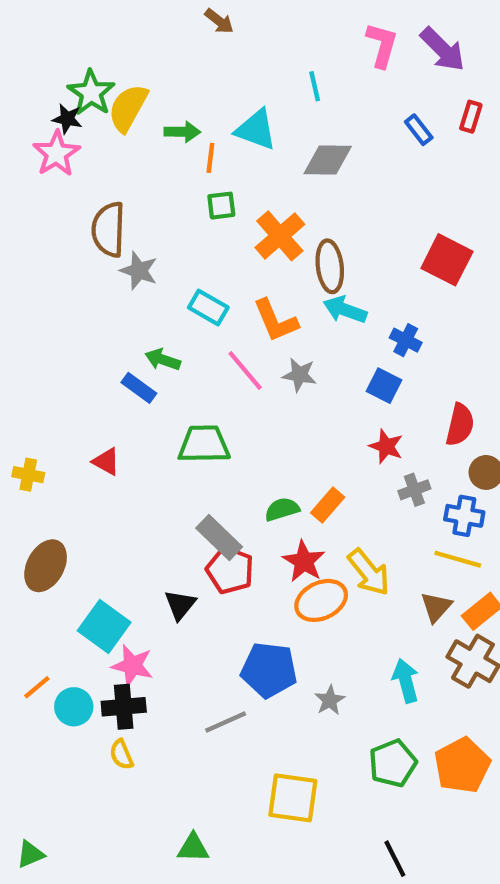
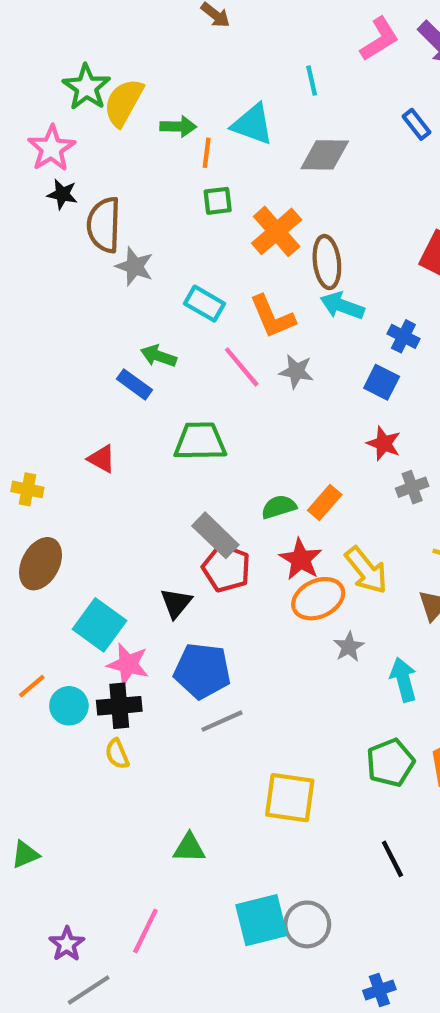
pink L-shape: (382, 45) -> (379, 39), turned 42
black star: (67, 119) -> (62, 194), moved
yellow cross: (28, 475) -> (27, 489), moved
blue pentagon: (269, 670) -> (202, 671), moved
gray star: (330, 700) -> (349, 647), moved

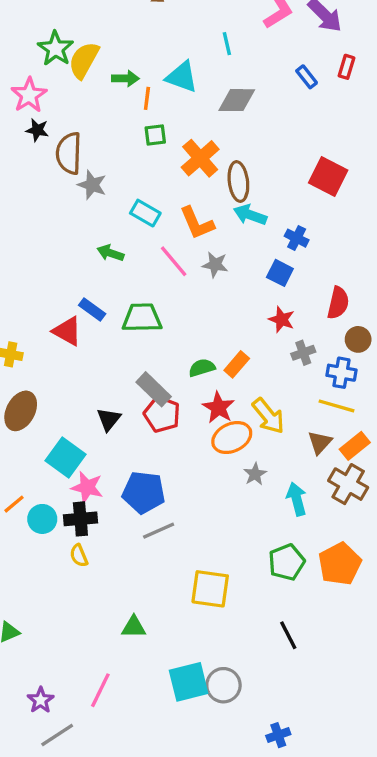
blue rectangle: (135, 384) -> (92, 310), moved
red triangle: (102, 459) -> (67, 331), size x1.4
black triangle: (176, 603) -> (109, 419), moved

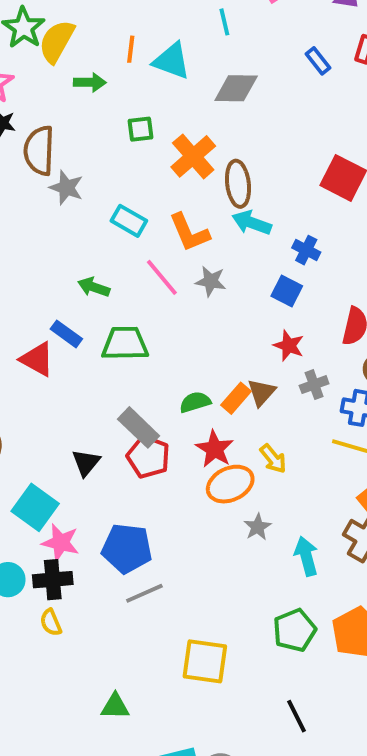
green arrow: (125, 78) -> (90, 82), moved
orange line: (147, 98) -> (131, 49), moved
green arrow: (110, 253) -> (94, 287), moved
yellow arrow: (268, 416) -> (273, 459), size x0.7
brown triangle: (320, 442) -> (261, 392), moved

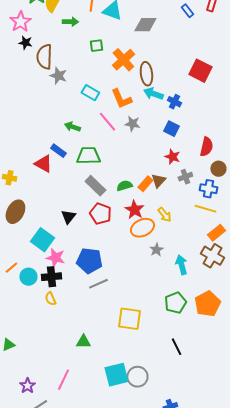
blue cross: (306, 250) -> (174, 102), moved
gray rectangle: (139, 427) -> (95, 186), moved

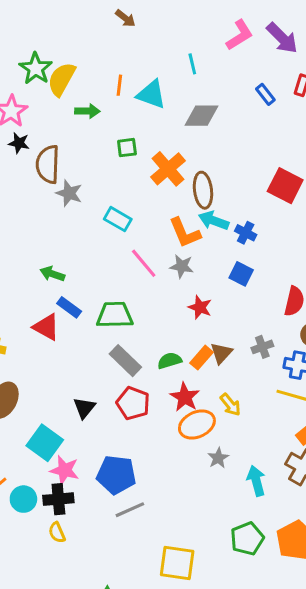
orange L-shape: (121, 99) -> (185, 233), moved
green arrow: (72, 127) -> (52, 274), moved
red star: (172, 157) -> (200, 307), moved

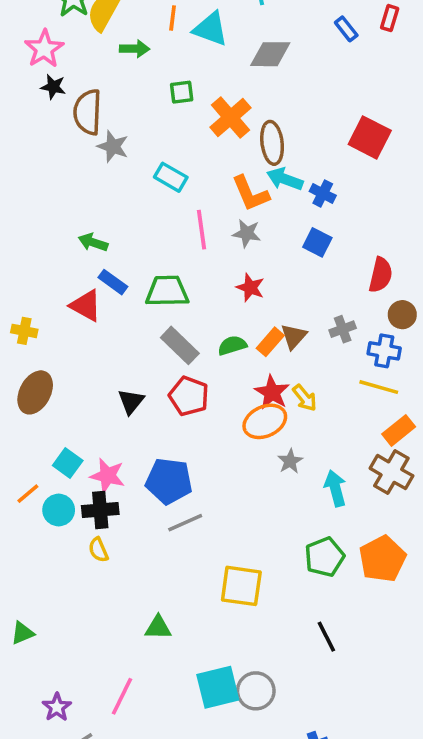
pink line: (144, 263) -> (202, 230), turned 32
red star: (200, 307) -> (250, 288), moved
red star: (185, 397) -> (272, 392), moved
cyan square: (45, 443) -> (68, 463), moved, size x0.7

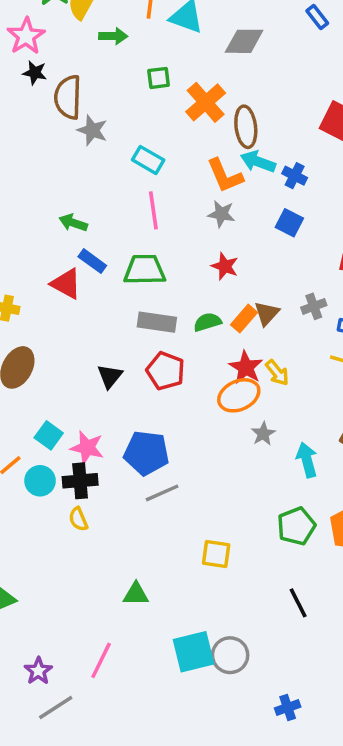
pink line: (202, 230) -> (153, 210), moved
gray rectangle: (180, 345) -> (157, 322), turned -36
yellow square: (241, 586) -> (216, 554), size x0.7

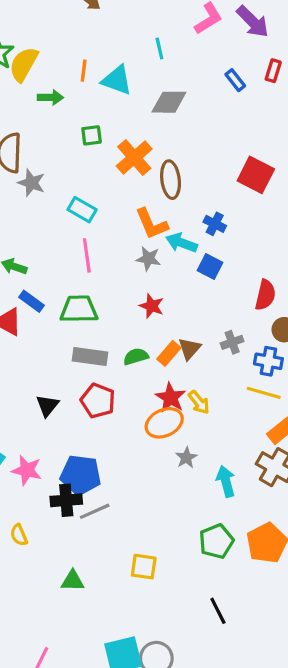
cyan arrow: (258, 162) -> (182, 243), moved
black cross: (80, 481) -> (66, 500), moved
green triangle: (136, 594) -> (73, 581), moved

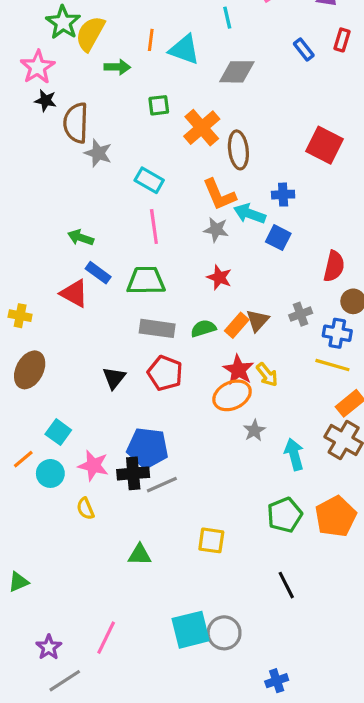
blue cross: (215, 224) -> (283, 195), turned -30
pink star: (27, 470) -> (93, 466), moved

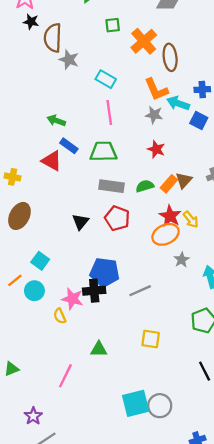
pink star: (93, 466) -> (72, 299), moved
gray line: (162, 485) -> (140, 291), moved
pink line: (106, 638) -> (65, 376), moved

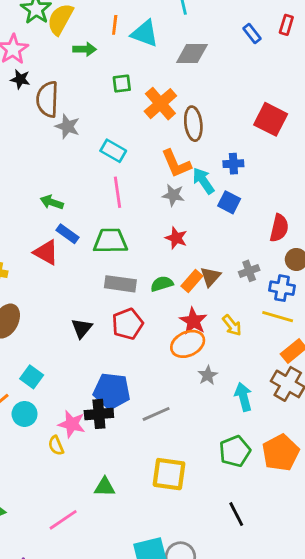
cyan arrow: (178, 103) -> (203, 181), turned 35
red pentagon: (117, 218) -> (128, 324), turned 30
yellow arrow: (191, 219) -> (232, 325), moved
yellow square: (151, 339) -> (169, 474), size x1.4
pink line: (65, 376) -> (63, 520), turned 30

